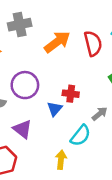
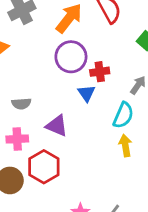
purple circle: (25, 85) -> (71, 57), moved
yellow arrow: (61, 160) -> (125, 146), moved

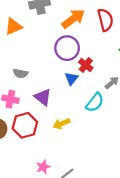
red cross: (100, 72) -> (86, 65), turned 32
yellow arrow: (125, 146) -> (62, 124), moved, turned -119

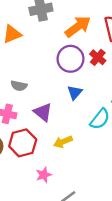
red cross: (86, 65) -> (98, 57), moved
pink star: (43, 167) -> (44, 175), moved

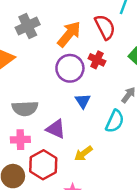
gray semicircle: (19, 86) -> (25, 108), size x1.5

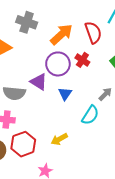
gray cross: (28, 26) -> (27, 22), turned 36
purple triangle: (56, 129) -> (39, 82), moved

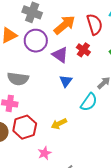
purple circle: (58, 64) -> (36, 41), moved
purple triangle: (39, 82) -> (60, 55), moved

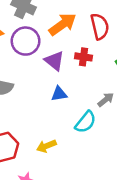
red cross: (83, 50) -> (84, 57), turned -32
blue triangle: (66, 81) -> (59, 94), turned 40

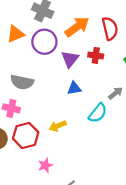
purple triangle: (54, 61) -> (70, 59), turned 30
yellow arrow: (46, 146) -> (58, 126), moved

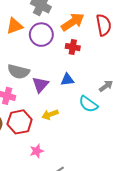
red cross: (96, 55) -> (73, 47), moved
purple triangle: (70, 59) -> (40, 85), moved
cyan semicircle: (98, 113) -> (88, 104), turned 84

